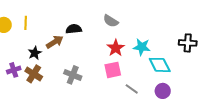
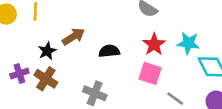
black semicircle: (74, 29) -> (109, 51), moved
pink square: (113, 70) -> (150, 73), turned 30
gray cross: (73, 75) -> (95, 93), moved

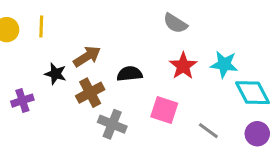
black star: (47, 51) -> (55, 74), turned -30
pink square: (150, 73) -> (164, 110), moved
brown cross: (46, 79) -> (90, 93), moved, turned 30

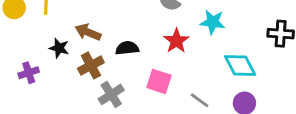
brown arrow: (87, 56) -> (88, 32), turned -125
cyan star: (224, 64) -> (213, 22), moved
gray cross: (112, 124) -> (111, 94), turned 35

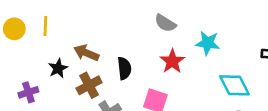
black star: (59, 48) -> (58, 68), turned 30
black semicircle: (127, 48) -> (124, 68), turned 90

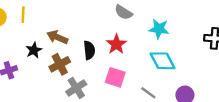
red star: (172, 61) -> (116, 44), moved
cyan diamond: (234, 85) -> (162, 61), moved

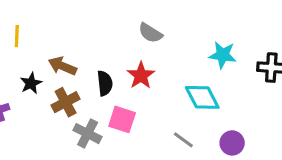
cyan star: (159, 29) -> (223, 55), moved
pink square: (115, 77) -> (122, 119), moved
gray cross: (76, 88) -> (88, 134), turned -30

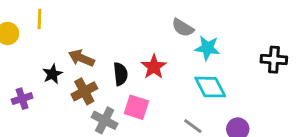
gray semicircle: (150, 33) -> (183, 28), moved
yellow line: (17, 36) -> (39, 19), moved
cyan star: (223, 55) -> (207, 48), moved

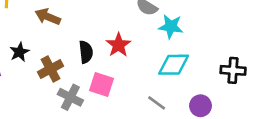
brown arrow: (81, 58) -> (48, 17), moved
black cross: (274, 60) -> (233, 70), moved
cyan diamond: (210, 87) -> (174, 65), turned -64

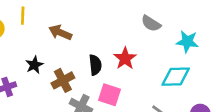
cyan star: (171, 27) -> (187, 42), moved

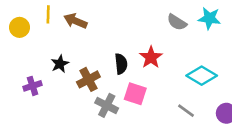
brown arrow: (60, 32) -> (75, 21), moved
cyan star: (187, 42) -> (209, 18), moved
cyan diamond: (176, 77) -> (202, 76), turned 32

